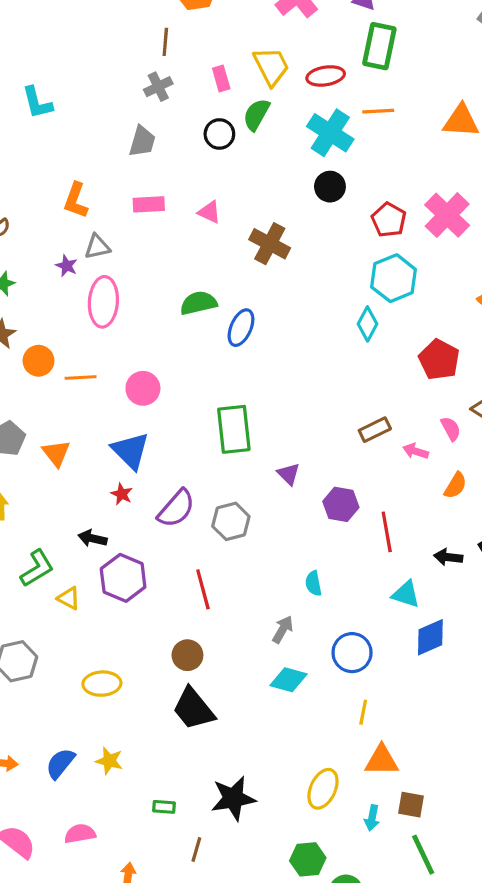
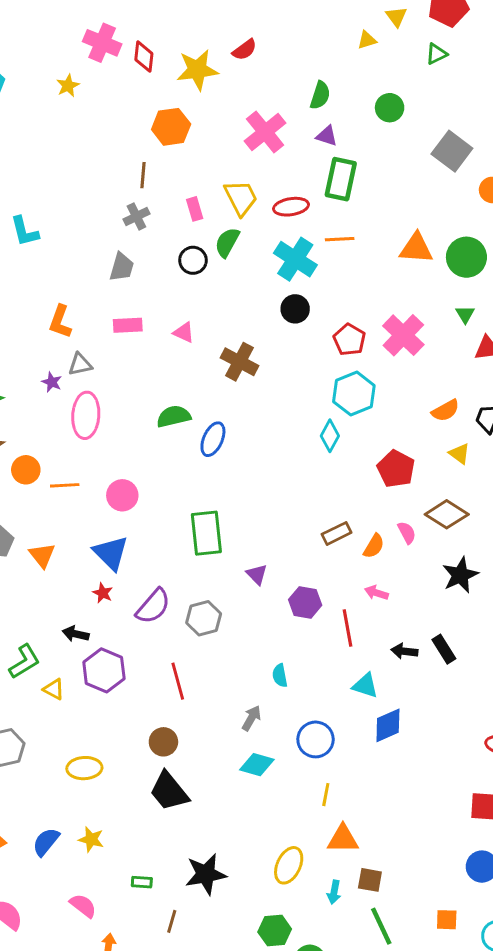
pink arrow: (416, 451) -> (376, 593), moved
orange semicircle: (455, 485) -> (374, 546), moved
pink semicircle: (80, 834) -> (83, 906), moved, turned 48

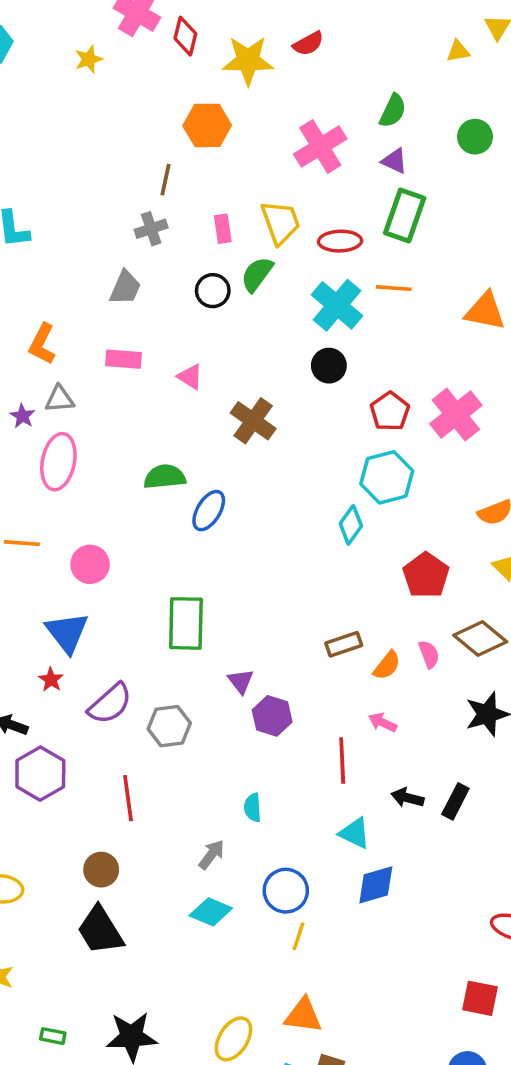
purple hexagon: (305, 602) -> (272, 716), moved
black rectangle: (444, 649) -> (455, 801), turned 52
yellow line: (326, 795) -> (298, 936), moved

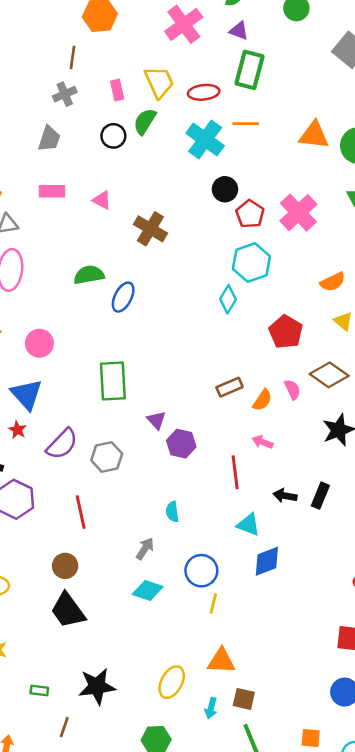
black circle: (329, 366) -> (225, 189), moved

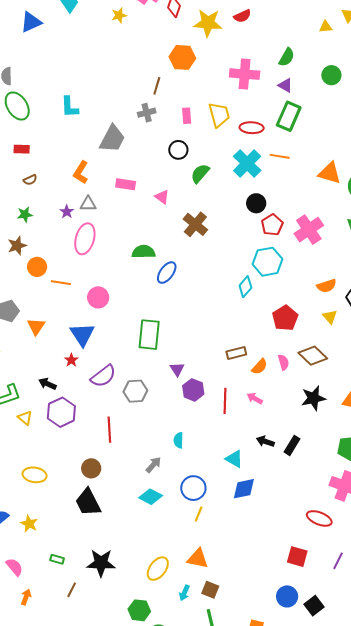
pink cross: (184, 24) -> (245, 74), turned 32
green semicircle: (145, 121) -> (200, 173), moved
gray trapezoid: (49, 139) -> (112, 139), moved, size x1.4
red line: (235, 472) -> (225, 401), moved

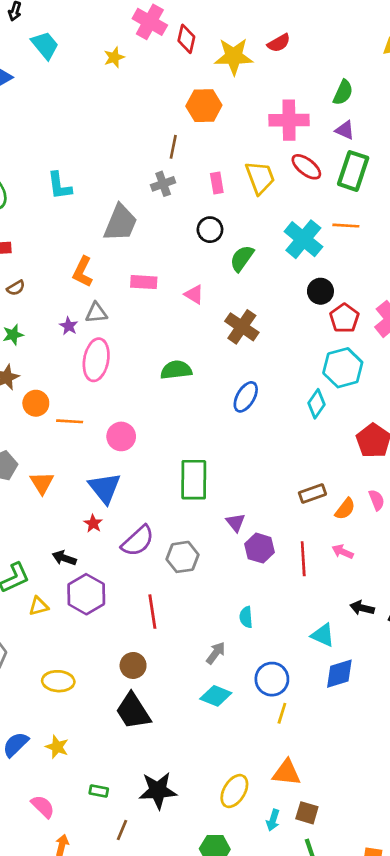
red ellipse: (252, 128) -> (306, 167), moved, turned 40
blue ellipse: (167, 273) -> (246, 397), moved
yellow triangle: (25, 418) -> (39, 606), turned -49

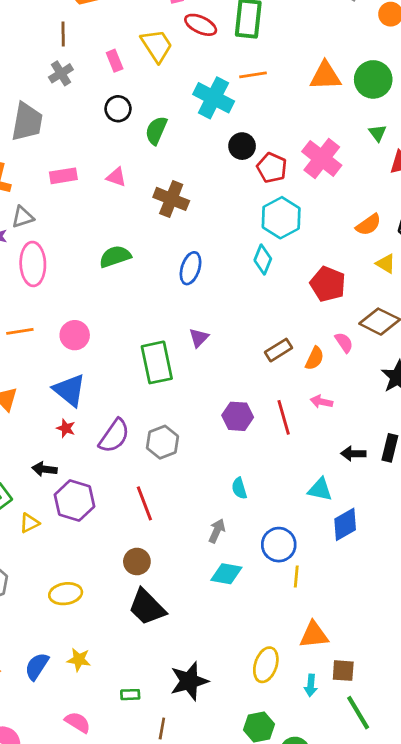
purple triangle: (236, 523) -> (199, 338), moved, turned 35

